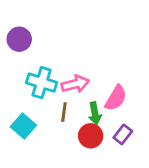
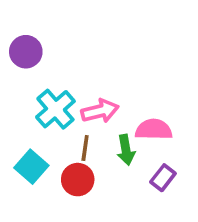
cyan cross: (42, 83) -> (55, 109), turned 32
pink semicircle: (116, 98) -> (154, 130), turned -120
red circle: (91, 136) -> (78, 180), moved

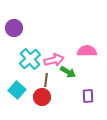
pink semicircle: (154, 130) -> (87, 51), moved
green arrow: (126, 150) -> (68, 72), moved, turned -49
purple rectangle: (163, 178) -> (88, 96), turned -40

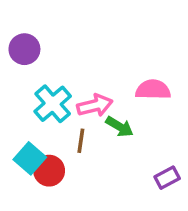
purple rectangle: (88, 96) -> (167, 178), moved, turned 64
red circle: (42, 97) -> (49, 171), moved

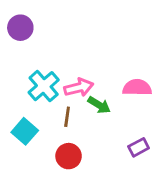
purple circle: (24, 49) -> (20, 28), moved
pink semicircle: (153, 90) -> (137, 88), moved
red circle: (49, 171) -> (69, 156), moved

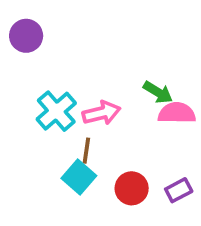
green arrow: (99, 105) -> (158, 92), moved
cyan square: (25, 131) -> (79, 177), moved
red circle: (69, 156) -> (132, 188), moved

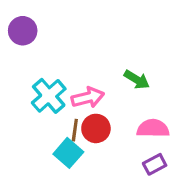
pink semicircle: (177, 113) -> (153, 128), moved
red circle: (132, 188) -> (96, 128), moved

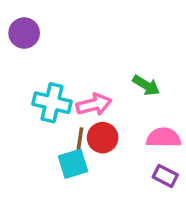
cyan cross: (49, 96) -> (52, 103), turned -36
cyan square: (68, 153) -> (73, 164), turned 32
purple rectangle: (155, 164) -> (165, 176), turned 55

